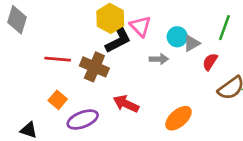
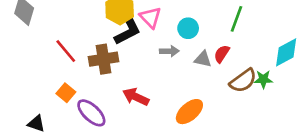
gray triangle: (192, 43) -> (203, 59), moved, turned 42
red line: (58, 59) -> (66, 51), turned 45
brown cross: (94, 67) -> (103, 59), turned -32
purple ellipse: (83, 120) -> (91, 113), turned 64

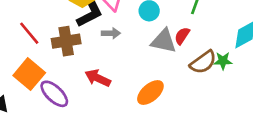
gray arrow: (169, 51) -> (111, 33), moved
gray triangle: (203, 59) -> (164, 41), size x1.5
orange square: (66, 93) -> (29, 74), size x1.6

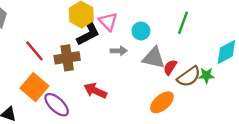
gray arrow: (111, 33) -> (119, 51), moved
red semicircle: (182, 36) -> (170, 67), moved
orange ellipse: (150, 92) -> (162, 102), moved

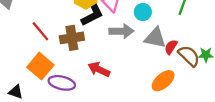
gray arrow: (119, 51) -> (121, 31), size x1.5
brown semicircle: (189, 77) -> (189, 56), turned -100
purple ellipse: (57, 105) -> (62, 83), turned -30

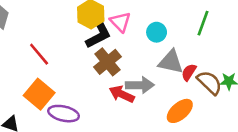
gray arrow: (121, 31) -> (140, 85), moved
brown cross: (72, 38) -> (107, 62), moved, turned -30
red arrow: (99, 69) -> (122, 94), moved

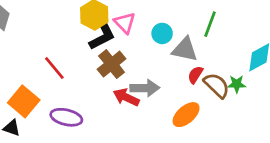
red line: (39, 54) -> (54, 68), moved
gray triangle: (171, 62) -> (185, 49), moved
orange square: (39, 94) -> (24, 101), moved

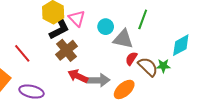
gray arrow: (145, 88) -> (98, 80), moved

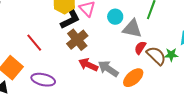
gray arrow: (98, 80) -> (108, 69), turned -145

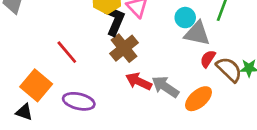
cyan circle: (115, 17) -> (185, 18), moved
black L-shape: (70, 19) -> (115, 20), turned -40

